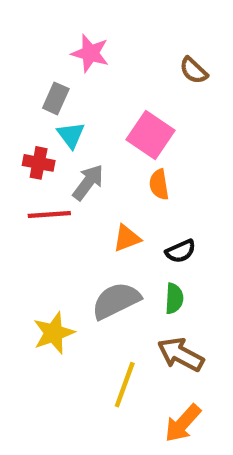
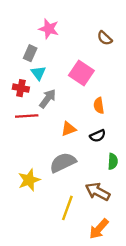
orange semicircle: (159, 184) -> (99, 106), moved
green semicircle: (174, 298) -> (113, 161), moved

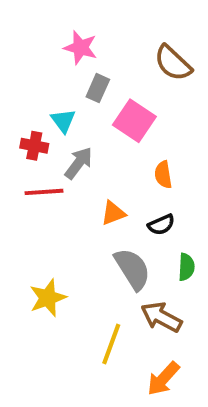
brown semicircle: (105, 38) -> (173, 63), size x1.5
gray rectangle: (30, 53) -> (98, 88), moved
gray semicircle: (63, 163) -> (132, 269), moved, turned 84

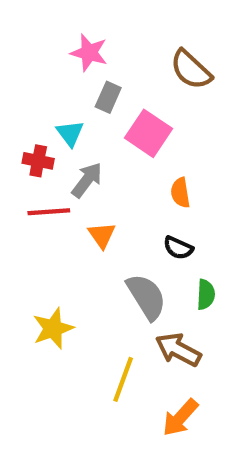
orange triangle: (113, 213) -> (102, 235), moved, turned -44
black semicircle: (161, 225) -> (178, 248), turned 48

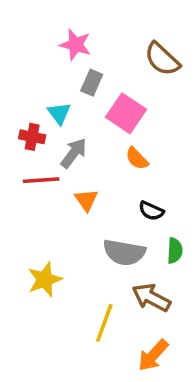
orange semicircle: (180, 193) -> (137, 158), moved, turned -35
gray semicircle: (146, 297) -> (124, 252), turned 132

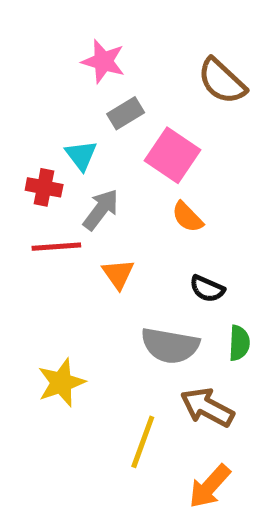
gray rectangle: (92, 83) -> (126, 113), turned 35

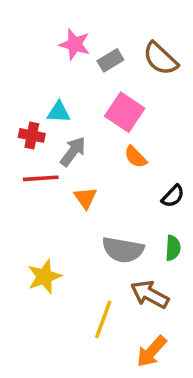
gray rectangle: (126, 113) -> (110, 60), moved
cyan triangle: (81, 155) -> (59, 112), turned -50
black semicircle: (207, 289) -> (173, 196), moved, turned -70

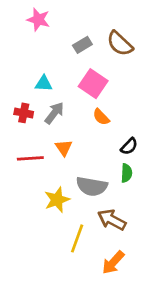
pink star: (75, 44) -> (38, 20), moved
red cross: (32, 135) -> (24, 113), moved
red line: (41, 178) -> (30, 158), moved
green semicircle: (173, 248) -> (126, 173), moved
yellow star: (44, 277) -> (57, 200), moved

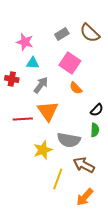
pink star: (38, 20) -> (25, 42), moved
red cross: (24, 113) -> (12, 79), moved
orange triangle: (64, 148) -> (48, 111), size x1.6

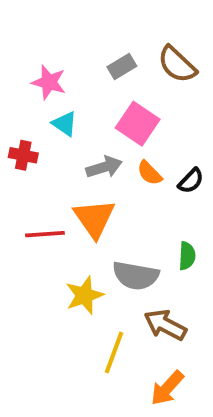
cyan triangle: (33, 63) -> (65, 124), turned 32
gray arrow: (41, 85) -> (104, 167), moved, turned 36
black semicircle: (97, 110) -> (191, 181), moved

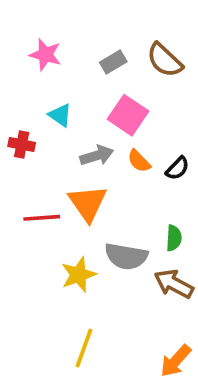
pink star: (49, 82) -> (45, 55), moved
brown arrow: (165, 325) -> (174, 284), moved
yellow line: (114, 352) -> (84, 348), moved
orange arrow: (167, 388) -> (176, 361), moved

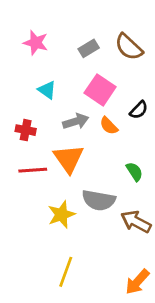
red cross: (22, 144) -> (26, 130), moved
black semicircle: (177, 168) -> (139, 110), moved
green semicircle: (174, 238) -> (134, 172), moved, turned -36

